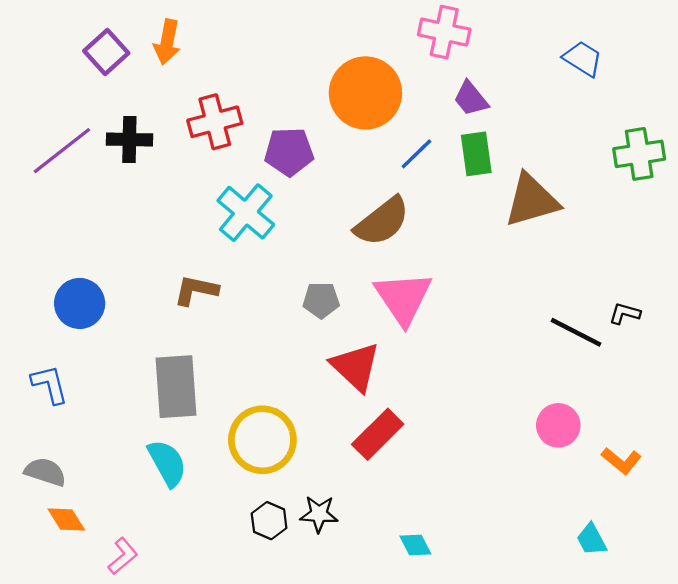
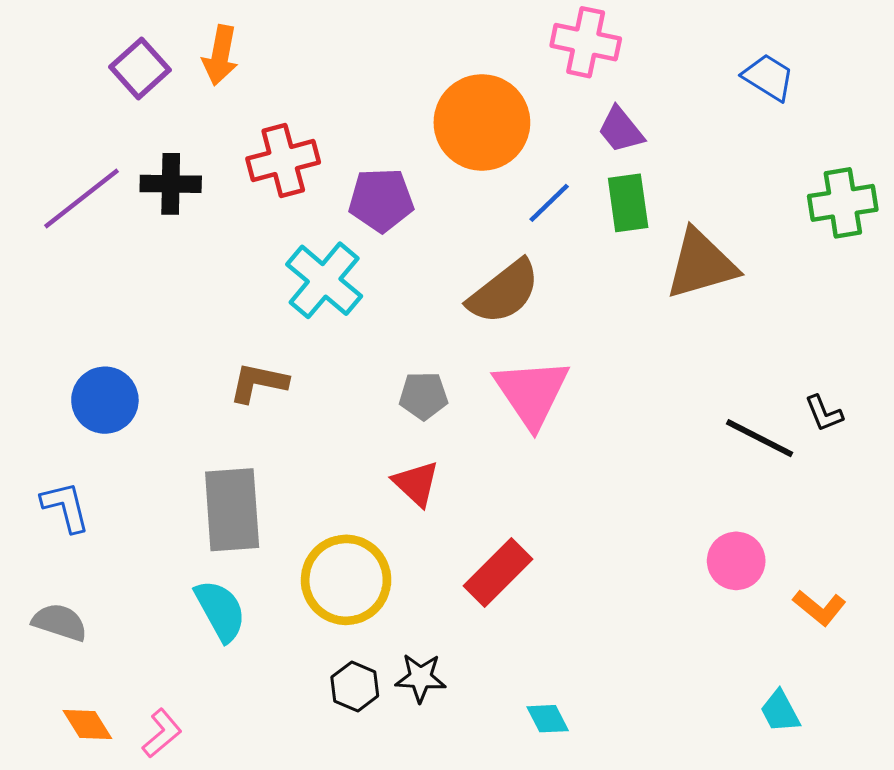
black L-shape: (625, 313) -> (824, 413), turned -128
red triangle: (355, 367) -> (416, 483), moved, size x0.7
orange diamond: (66, 520) -> (87, 725), moved

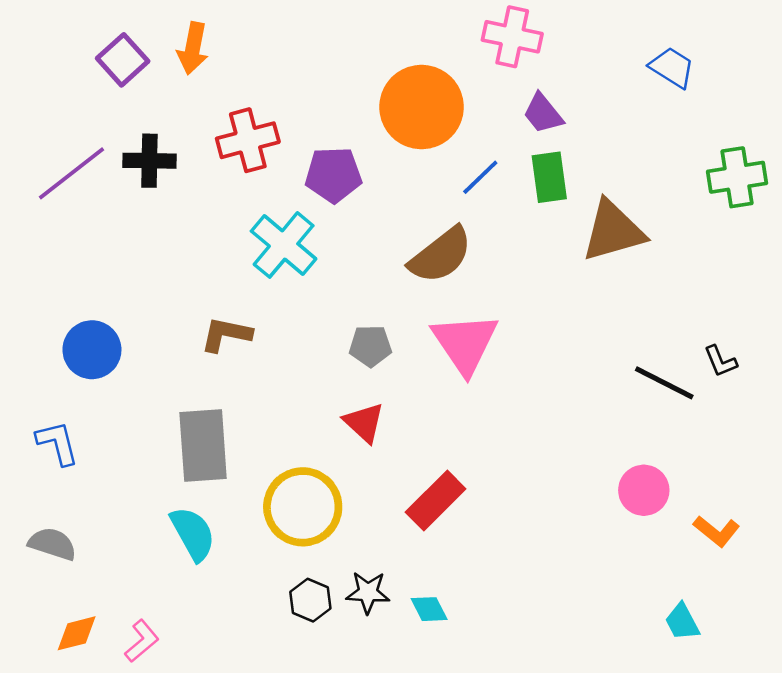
cyan diamond: (548, 719) -> (429, 609), moved
orange diamond: (87, 725) -> (77, 633), turned -72

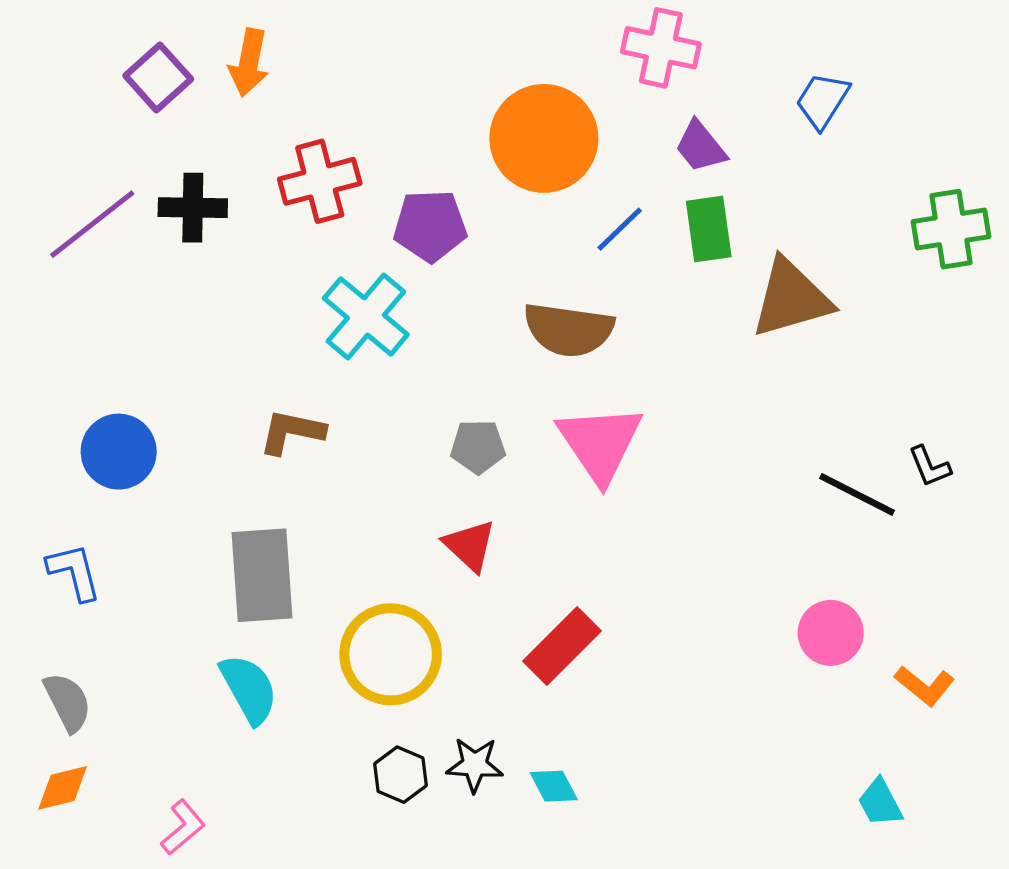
blue trapezoid: (672, 67) -> (822, 101), moved, turned -90
brown semicircle: (441, 255) -> (569, 330), turned 46
gray semicircle: (52, 544) -> (68, 702), turned 45
orange diamond: (77, 633) -> (63, 788), moved

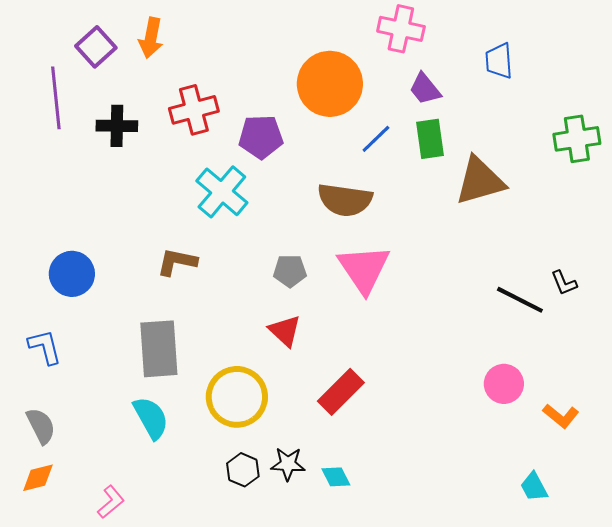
blue trapezoid: (822, 101) -> (499, 61), turned -36
purple line: (92, 224) -> (56, 98), moved, turned -58

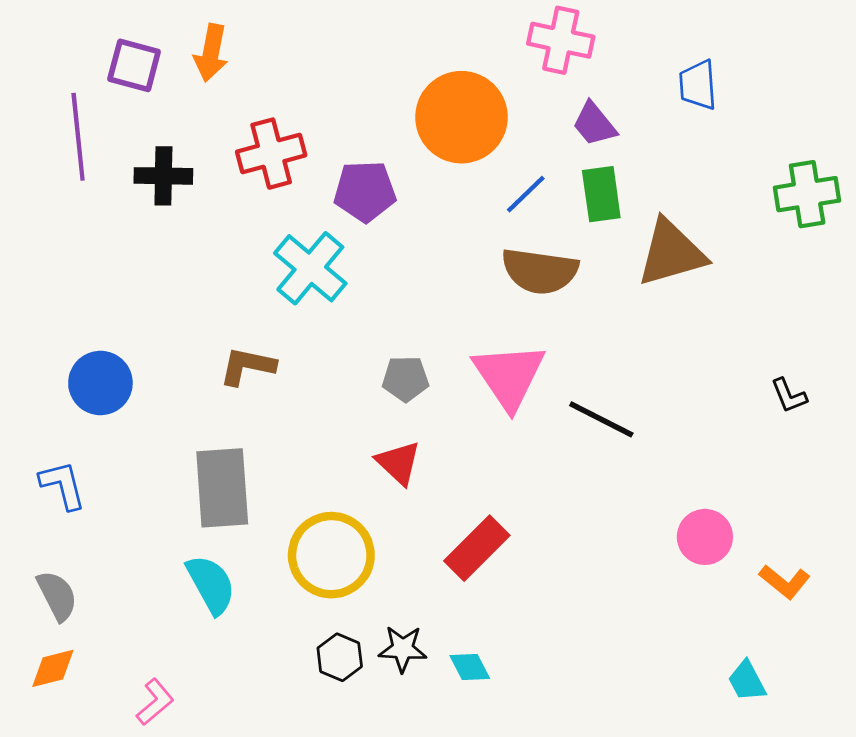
purple square: (96, 47) -> (134, 65), turned -33
brown semicircle: (345, 200) -> (540, 271), moved
black line: (520, 300) -> (601, 419), moved

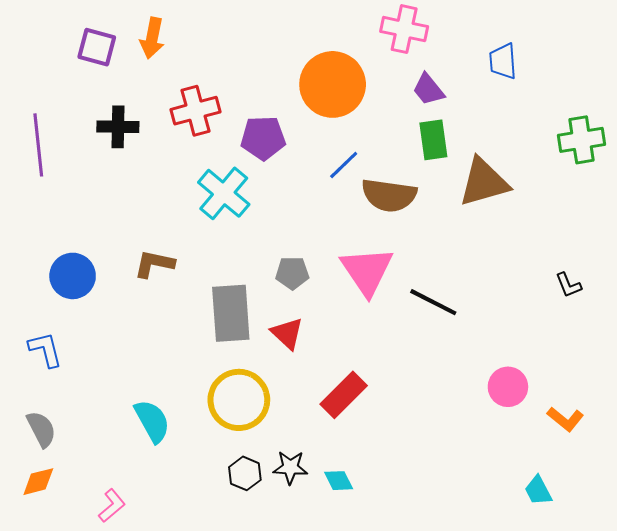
purple line: (78, 137) -> (38, 145), moved
blue line: (526, 194) -> (344, 165), moved
brown L-shape: (247, 366) -> (154, 264), moved
gray rectangle: (222, 488) -> (231, 313), moved

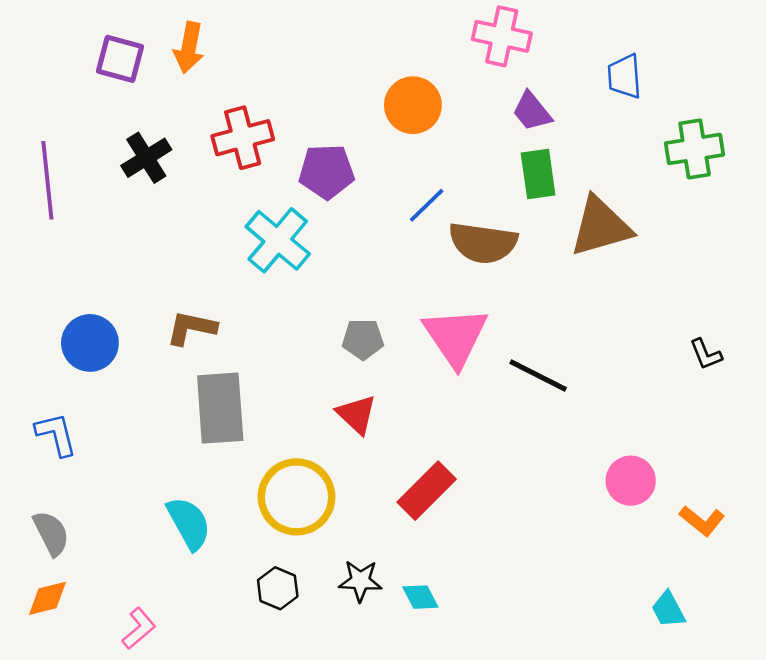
orange circle: (333, 84) -> (413, 105), size x0.7
black cross: (118, 127) -> (146, 158), turned -33
green cross: (582, 140) -> (695, 149), moved
gray rectangle: (231, 313) -> (220, 408), moved
black hexagon: (245, 473) -> (278, 588), moved

